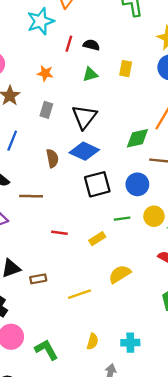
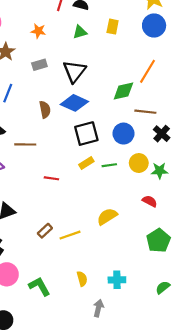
gray rectangle: (46, 110) -> (39, 65), turned 56
yellow rectangle: (97, 239) -> (86, 163), moved
brown rectangle: (38, 279) -> (45, 231), moved, turned -32
yellow semicircle: (93, 341) -> (82, 279), turned -32

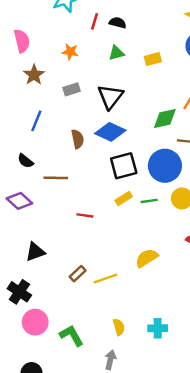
yellow rectangle: (113, 27) -> (153, 59), moved, turned 64
blue circle: (123, 134) -> (165, 166), size x1.4
gray arrow: (98, 308) -> (110, 360), moved

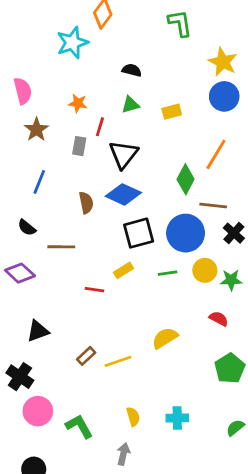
red line: (95, 21) -> (100, 127), moved
gray rectangle: (72, 89) -> (79, 146), turned -63
green diamond: (165, 118) -> (186, 179), turned -50
yellow rectangle: (124, 198) -> (123, 270), moved

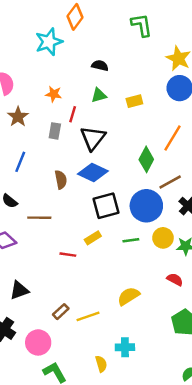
brown line: (213, 205) -> (170, 182), turned -35
pink circle: (38, 411) -> (38, 342), moved
cyan cross: (177, 418) -> (125, 347), moved

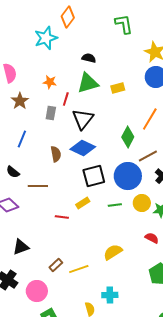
green triangle: (99, 95) -> (88, 83), size x1.6

